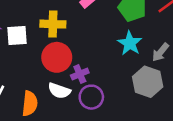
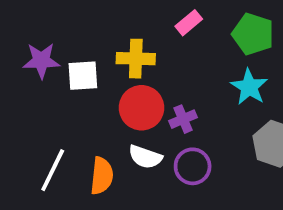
purple cross: (80, 74) -> (183, 119), moved

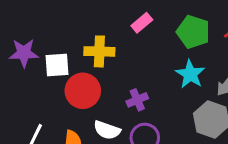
red circle: (141, 108) -> (83, 91), moved

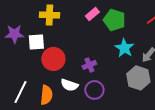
green pentagon: (193, 32) -> (114, 20), moved
yellow cross: (99, 51) -> (49, 15), moved

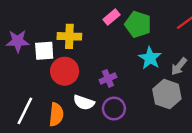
yellow cross: (49, 15) -> (69, 36), moved

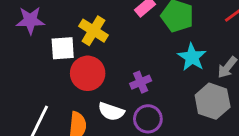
yellow cross: (69, 36) -> (94, 31), turned 30
purple star: (18, 41) -> (30, 20), moved

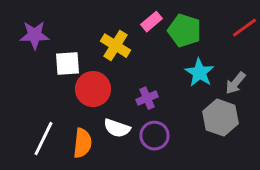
yellow cross: (94, 31) -> (115, 46), moved

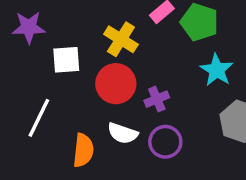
red circle: (93, 89) -> (116, 84), moved
white line: (43, 139) -> (39, 118), moved

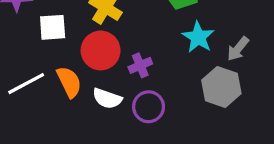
white line: (39, 118) -> (26, 84), turned 36
orange semicircle: (83, 150) -> (69, 82), moved, turned -32

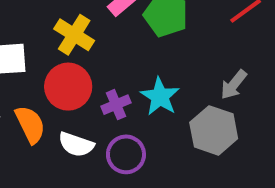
cyan star: (198, 37) -> (160, 97), moved

